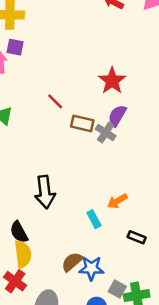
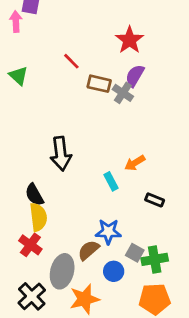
brown semicircle: (72, 262) -> (89, 250), moved

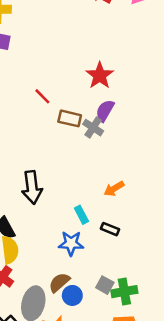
orange arrow: (135, 163) -> (114, 189), moved
black rectangle: (155, 200) -> (110, 229), moved
blue star: (108, 232) -> (71, 243), moved
blue circle: (114, 271) -> (72, 295), moved

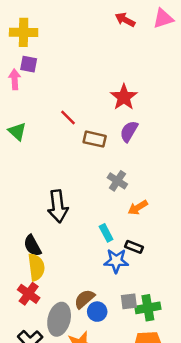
gray cross: (93, 128) -> (117, 181), moved
blue star: (71, 243) -> (116, 261), moved
gray square: (105, 285) -> (129, 301), turned -36

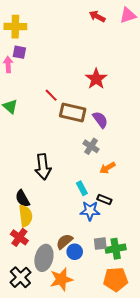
purple semicircle: (129, 131) -> (100, 120), moved, turned 114
brown rectangle: (95, 139) -> (73, 113), size x1.4

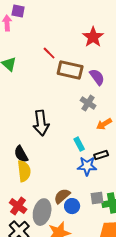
black rectangle: (104, 200) -> (101, 155), turned -40
red cross: (19, 237) -> (18, 206), moved

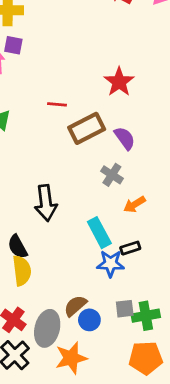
red line: (49, 53) -> (57, 104), turned -40
brown rectangle: (70, 70) -> (87, 128), turned -40
cyan rectangle: (79, 144) -> (99, 233), size x1.5

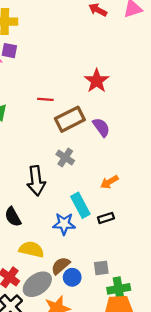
gray cross: (112, 175) -> (65, 158), moved
blue star: (111, 264) -> (64, 224), moved
yellow semicircle: (22, 271) -> (31, 249), moved, turned -70
green cross: (146, 316) -> (119, 289), moved
gray ellipse: (47, 328) -> (37, 284), turned 40

